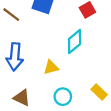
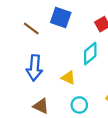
yellow triangle: (51, 67) -> (68, 78), turned 40

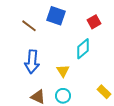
yellow triangle: (68, 78) -> (63, 71), turned 32
cyan circle: (79, 105) -> (63, 96), moved

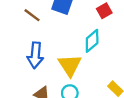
yellow triangle: (63, 71) -> (70, 65), size x1.6

